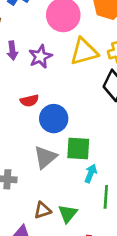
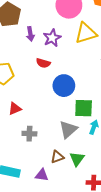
red semicircle: (29, 101) -> (43, 63), moved, turned 32
gray triangle: (45, 157) -> (68, 130), moved

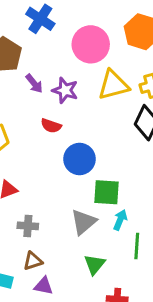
purple arrow: (30, 34) -> (34, 83), turned -32
purple star: (52, 38) -> (65, 90), turned -30
brown triangle: (57, 157) -> (33, 261), moved

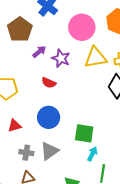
purple arrow: (34, 83) -> (39, 52), turned -96
blue circle: (80, 159) -> (49, 117), moved
gray triangle: (84, 222) -> (49, 151), moved

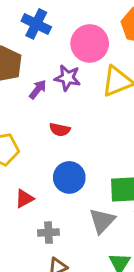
purple star: (61, 58) -> (68, 78), moved
gray triangle: (49, 151) -> (102, 221), moved

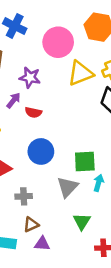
purple star: (68, 78) -> (30, 78), moved
purple arrow: (38, 89) -> (13, 100), moved

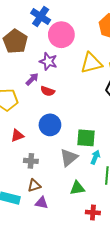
pink circle: (58, 42) -> (61, 35), moved
green triangle: (82, 222) -> (77, 188), turned 42

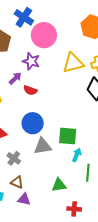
gray triangle: (69, 157) -> (43, 146), moved, turned 30
gray cross: (31, 161) -> (14, 158), turned 32
brown triangle: (34, 185) -> (17, 182), turned 40

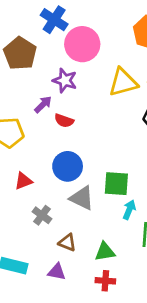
gray triangle: (43, 146) -> (82, 198), turned 36
brown triangle: (17, 182) -> (67, 243), moved
red cross: (74, 209) -> (105, 281), moved

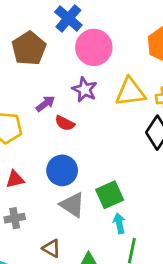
purple star: (65, 80) -> (85, 90), moved
green square: (116, 184) -> (110, 195), turned -36
cyan arrow: (129, 210) -> (119, 223), turned -42
gray cross: (42, 215) -> (15, 218), moved, turned 36

